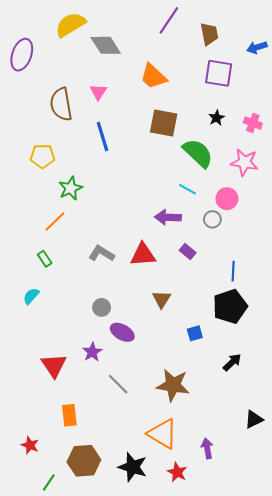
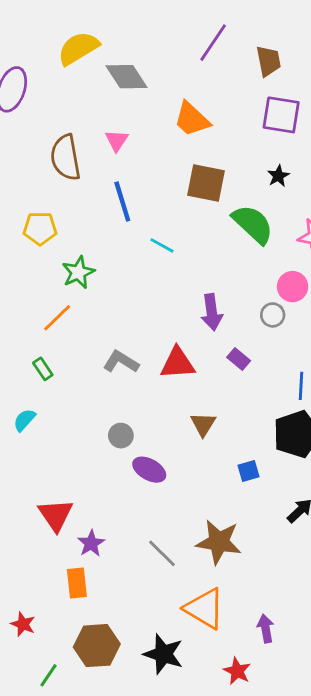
cyan line: (188, 189) -> (162, 245), moved
purple arrow: (168, 217) -> (212, 312), turned -100
purple star: (92, 352) -> (91, 543), moved
gray line: (118, 384) -> (162, 553), moved
red star: (177, 472) -> (237, 671), moved

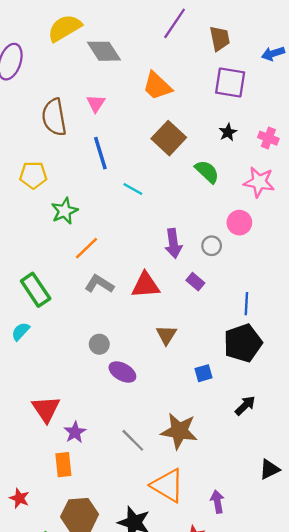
brown square: (206, 183) -> (169, 138), turned 32
green semicircle: (253, 224) -> (207, 172), size x0.7
gray circle: (273, 315) -> (212, 246), moved
orange line: (57, 318) -> (87, 248), moved
green rectangle: (43, 369) -> (36, 290), size x1.8

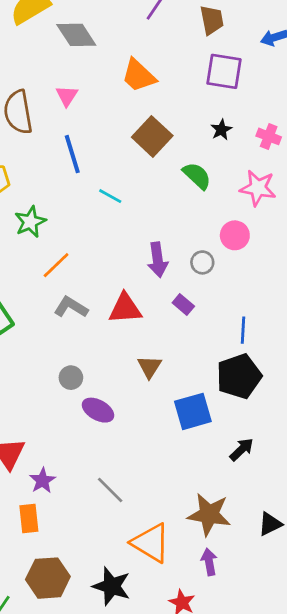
blue square: (203, 373) -> (193, 411), size x1.8
brown star: (179, 431) -> (209, 514), moved

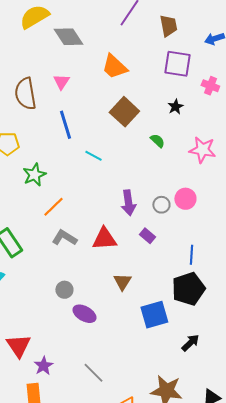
pink cross: (269, 136) -> (210, 86), moved
green semicircle: (197, 176) -> (157, 141), size x0.7
pink circle: (235, 235) -> (185, 199), moved

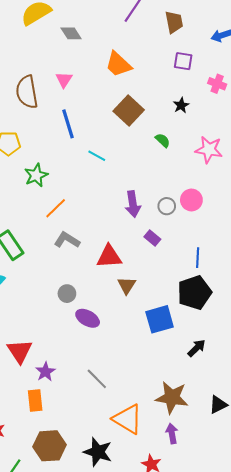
gray diamond: (68, 37) -> (71, 33), size x0.7
purple square: (177, 64) -> (183, 61), size x0.7
red triangle: (104, 239) -> (109, 257), moved

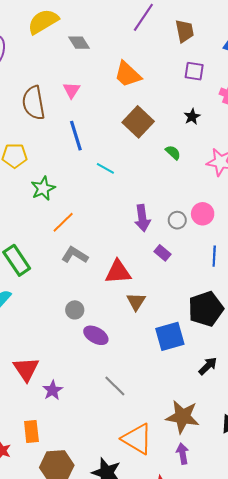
blue line: (198, 258) -> (214, 256), moved
gray line: (97, 379) -> (115, 386), moved
orange rectangle: (35, 401) -> (31, 431), moved

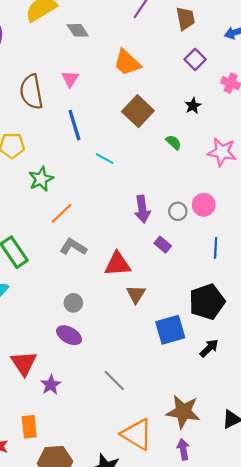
purple square: (194, 71) -> (195, 59), turned 36
purple ellipse: (96, 335) -> (69, 335), moved
black arrow: (208, 366) -> (209, 348), moved

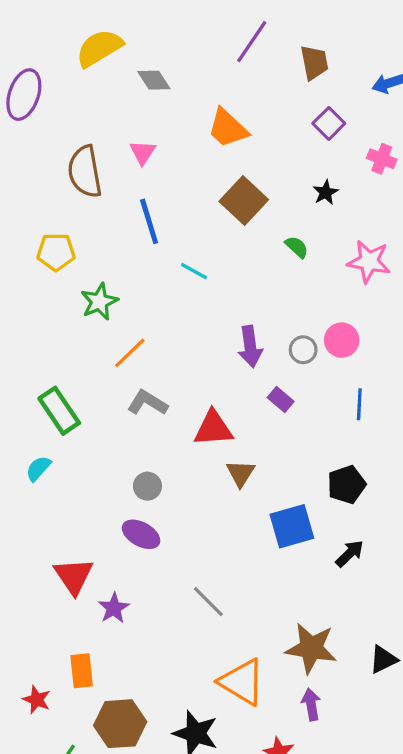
black pentagon: (207, 302) -> (346, 485), size x0.7

